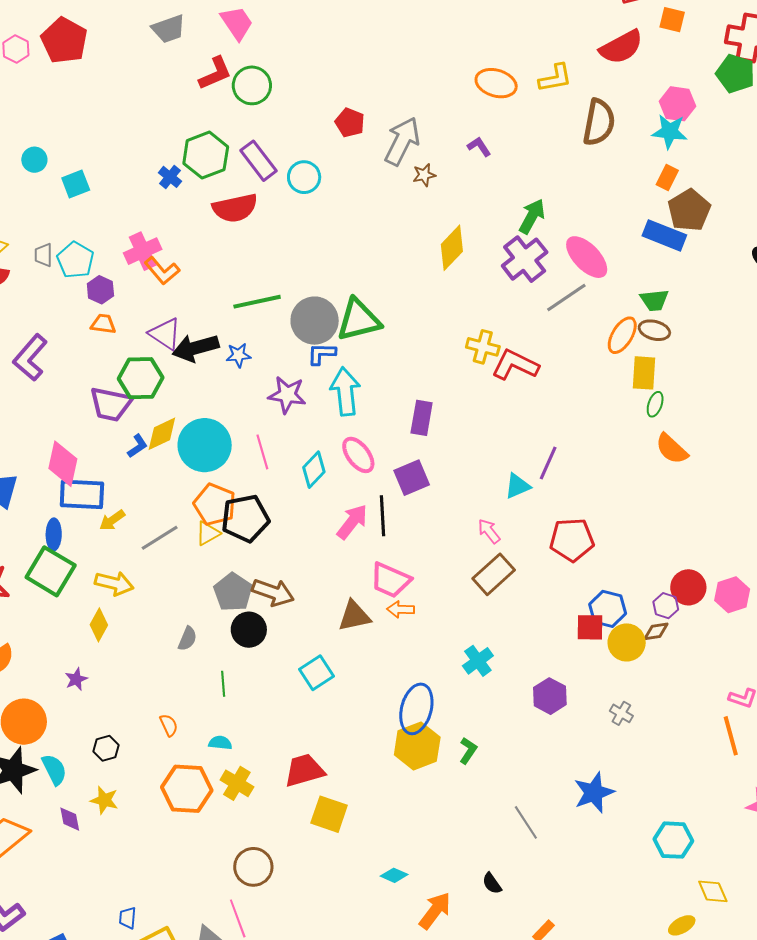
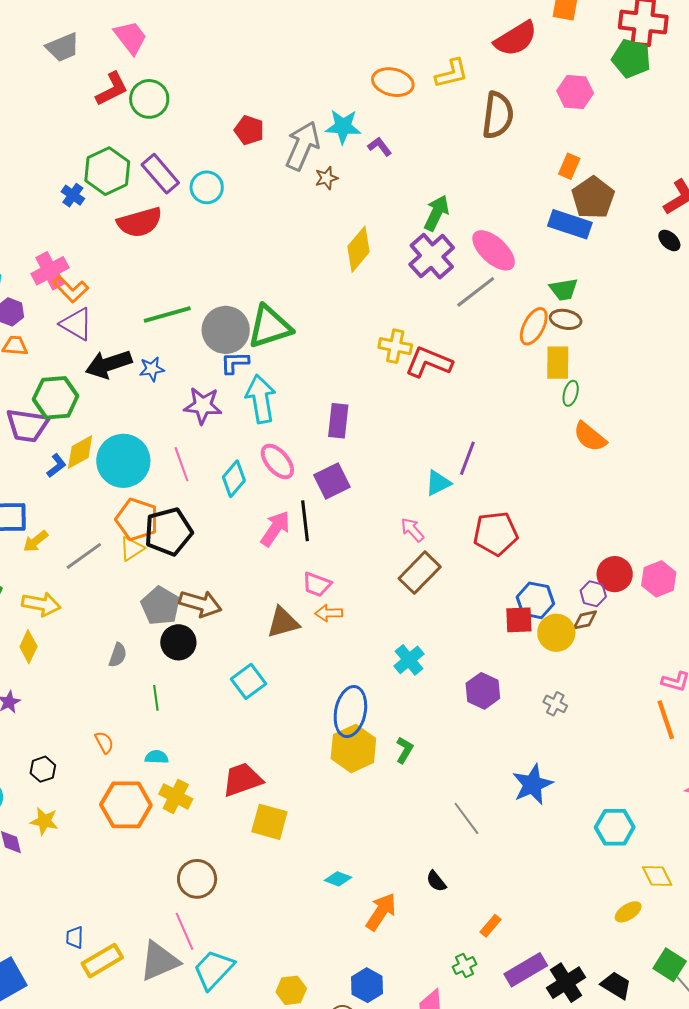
cyan star: (670, 132) -> (343, 127), moved
purple triangle: (165, 334) -> (76, 324), moved
pink trapezoid: (390, 580) -> (317, 584), size x0.7

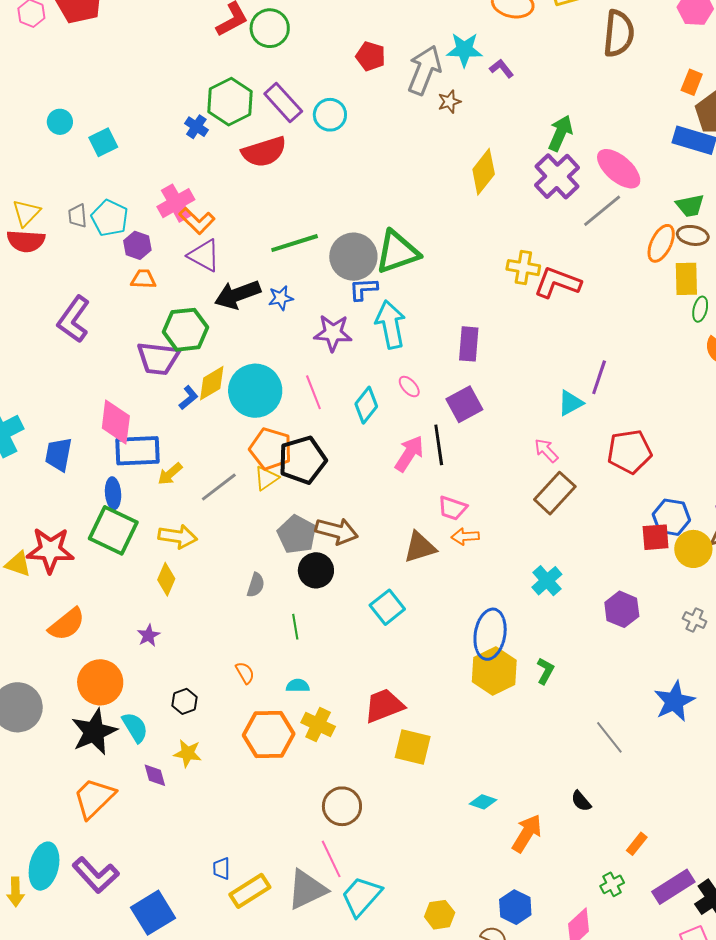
pink ellipse: (277, 461) -> (409, 387), size x0.6

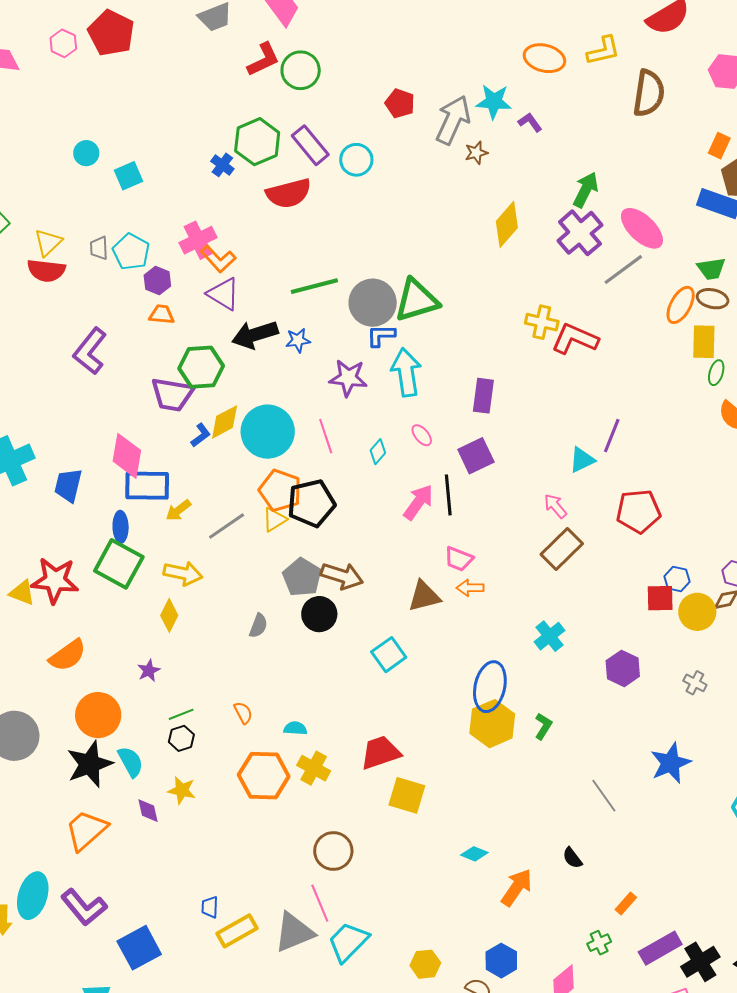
cyan diamond: (366, 405) -> (378, 452), size x0.7
blue hexagon: (671, 517) -> (677, 579), size x0.7
green line: (295, 627) -> (181, 714), moved, turned 75

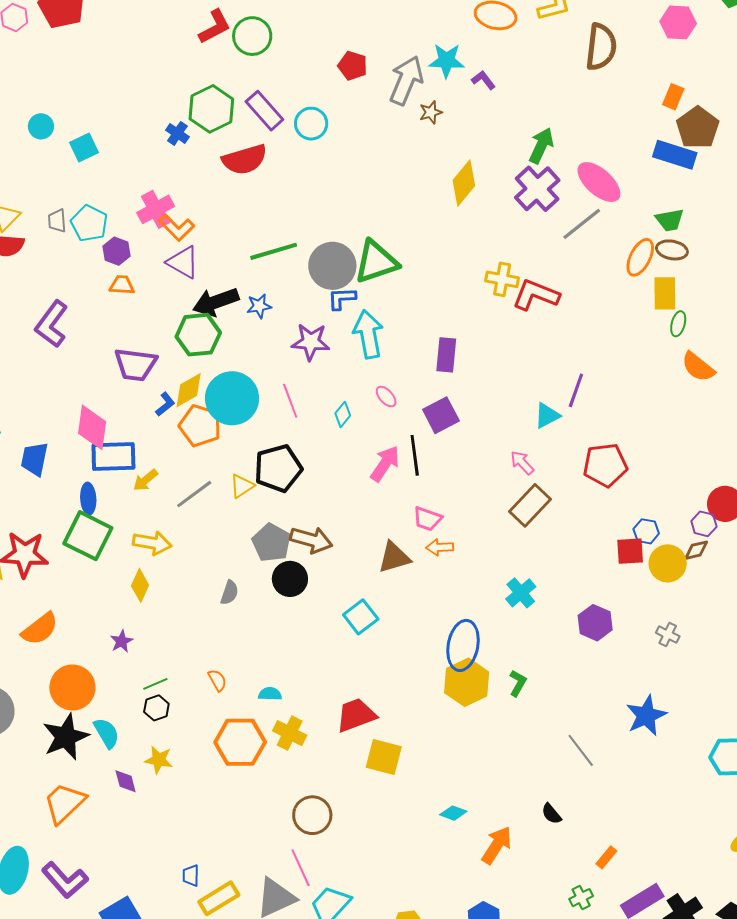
green hexagon: (201, 367) -> (198, 335), moved
orange pentagon: (280, 490) -> (200, 426), moved

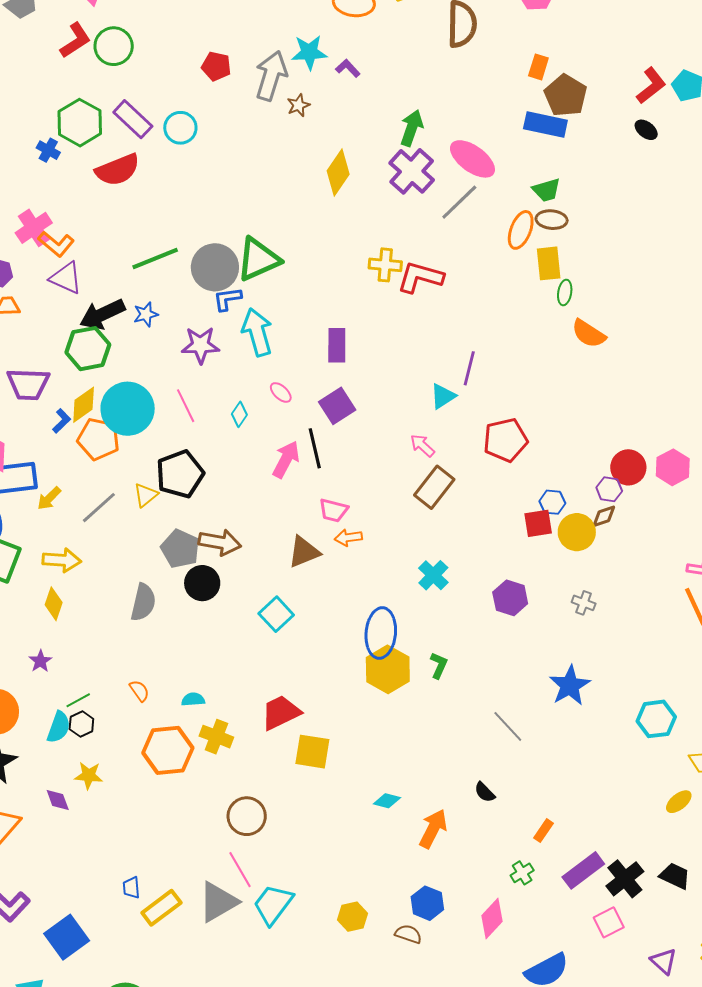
gray semicircle: (229, 593) -> (143, 602), size x1.5
cyan semicircle: (106, 733) -> (59, 727), moved, turned 56

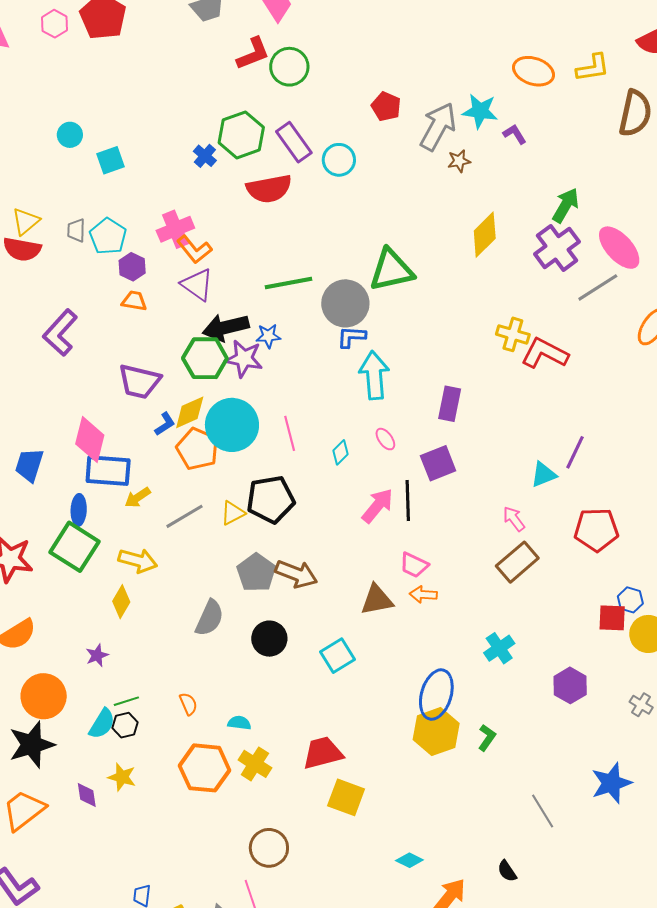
green triangle: (258, 259) -> (391, 270), moved
purple star: (200, 345) -> (244, 359), moved
black circle: (202, 583) -> (269, 639), moved

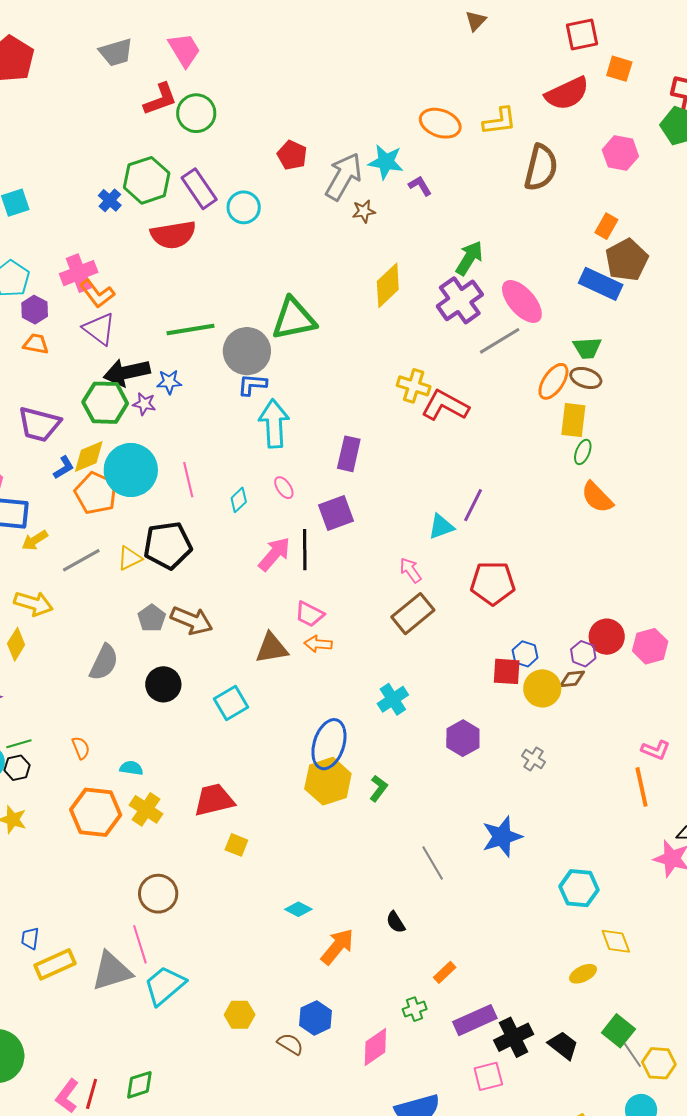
purple star: (244, 359) -> (144, 404), size x0.6
gray pentagon: (256, 573) -> (152, 618), size x0.7
yellow square: (346, 797) -> (236, 845), size x0.6

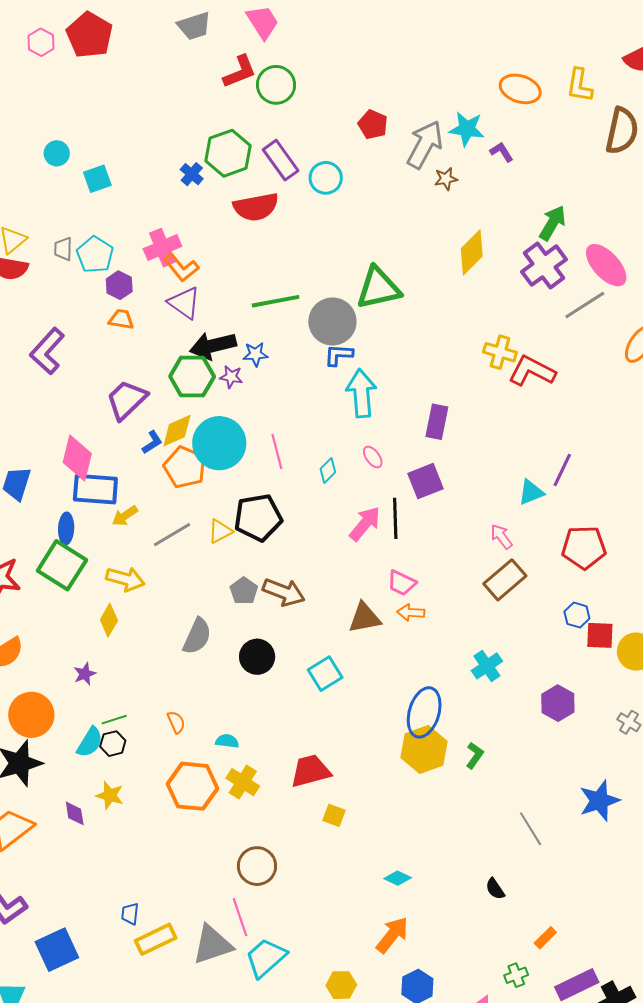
yellow L-shape: (500, 121) -> (579, 85), turned 108
purple trapezoid: (39, 424) -> (127, 400), turned 123
blue hexagon: (525, 654) -> (577, 615), moved
orange arrow: (337, 947) -> (392, 935), moved

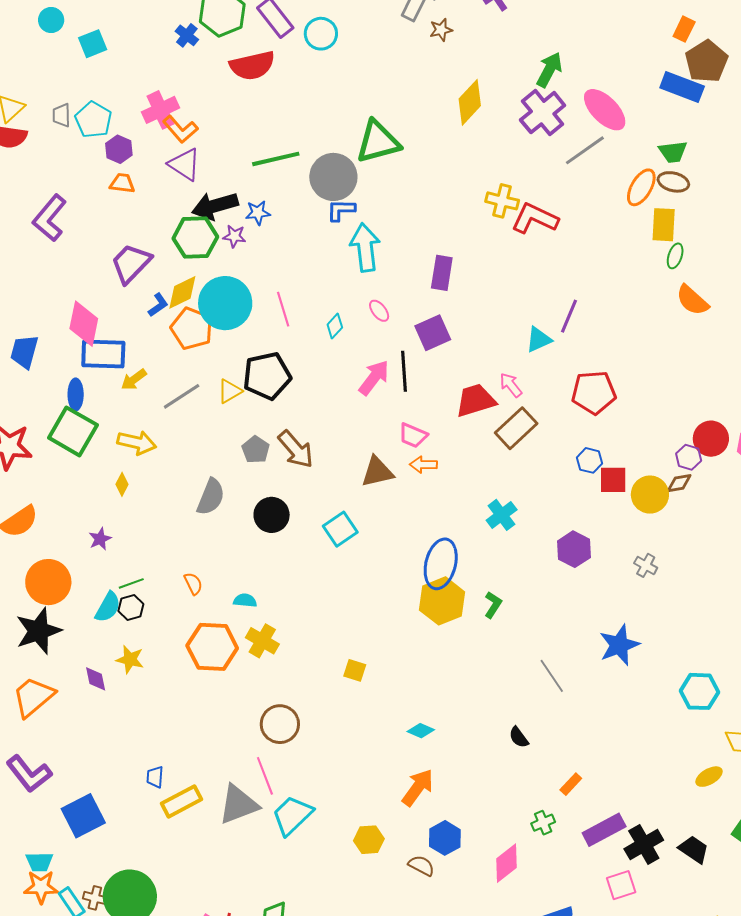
brown arrow: (284, 592) -> (296, 449), turned 30
yellow diamond: (109, 620) -> (122, 484), size x0.7
red trapezoid: (311, 771) -> (476, 400), moved

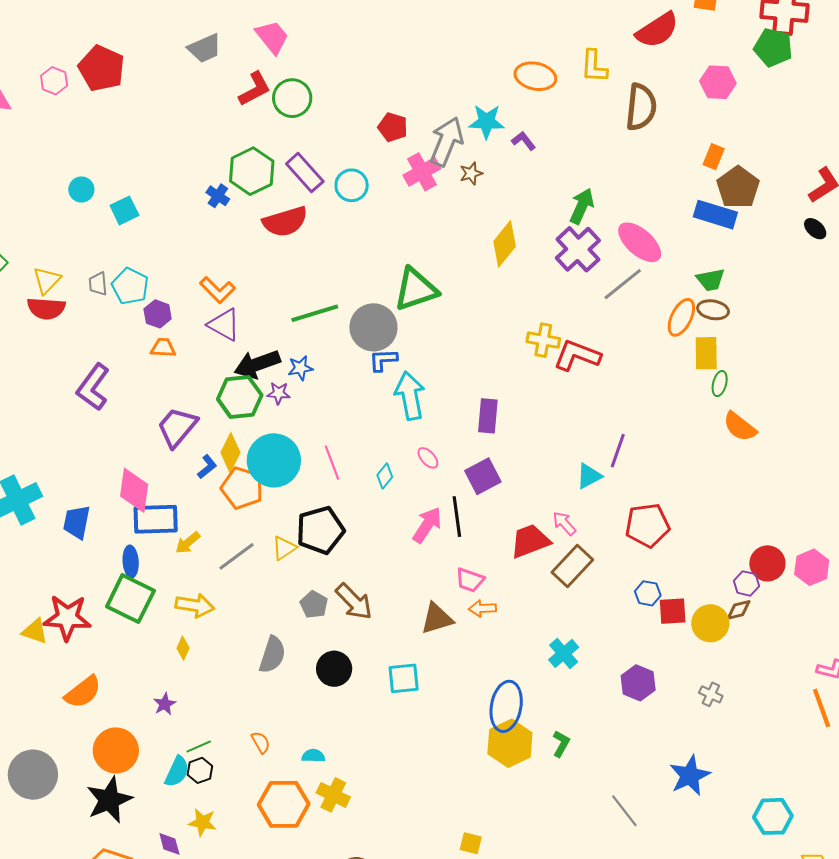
pink cross: (161, 110) -> (422, 172), moved
yellow diamond: (182, 292) -> (230, 453), turned -33
cyan square: (340, 529) -> (404, 678), turned 32
yellow square: (355, 670) -> (471, 843), moved

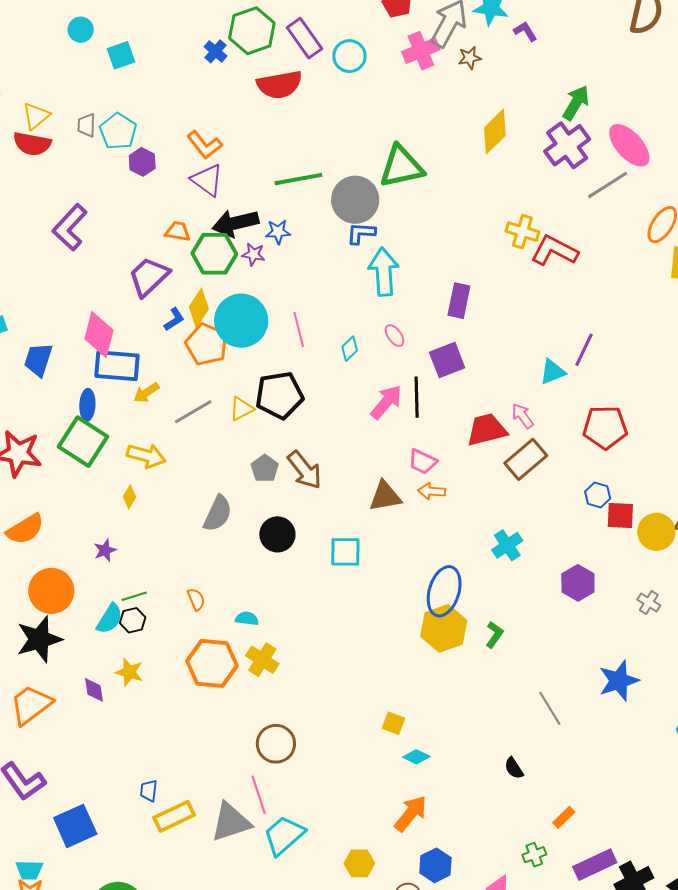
orange trapezoid: (163, 348) -> (178, 231), moved

